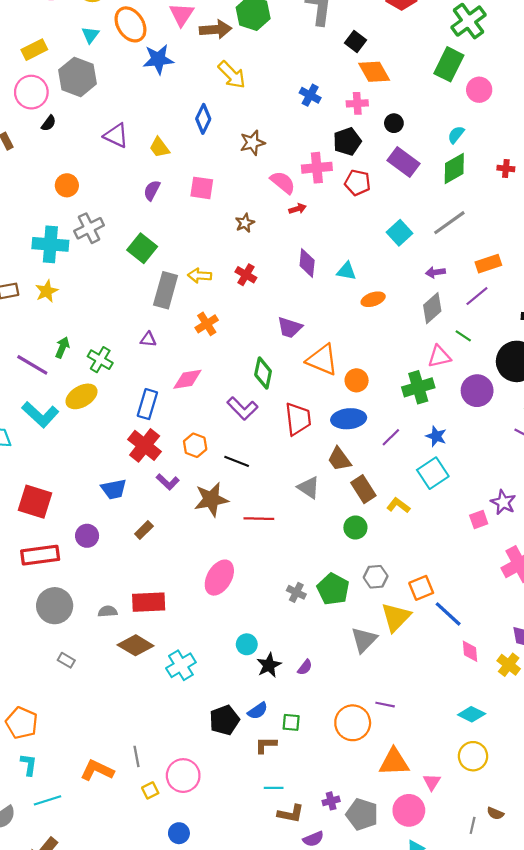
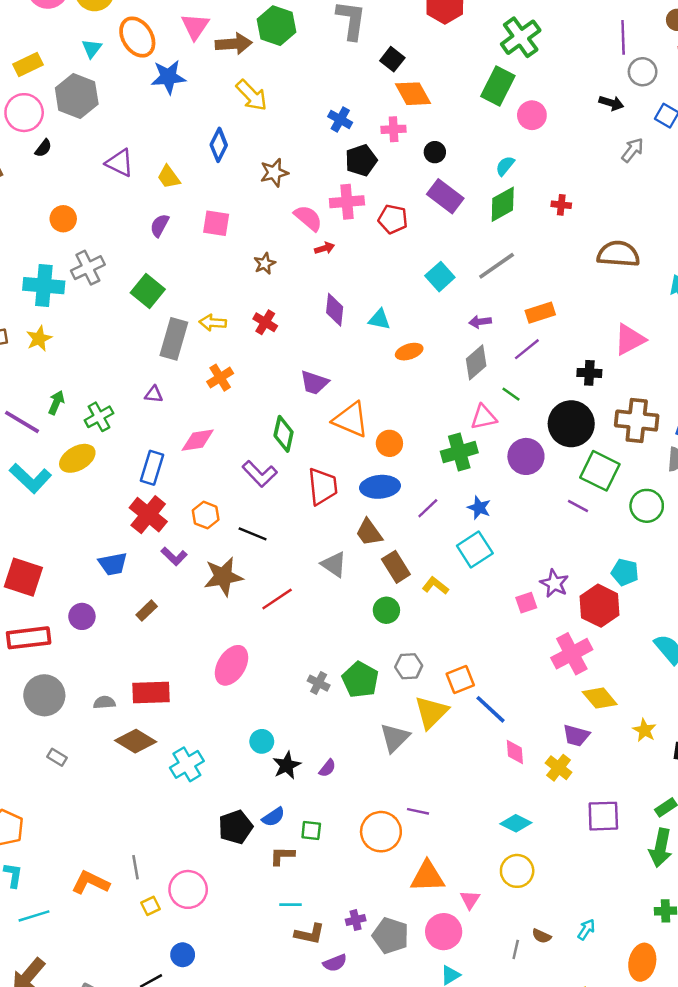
black pentagon: (347, 141) -> (361, 160), moved
green cross: (100, 360) -> (99, 417), turned 30
red line: (259, 519) -> (277, 599), turned -36

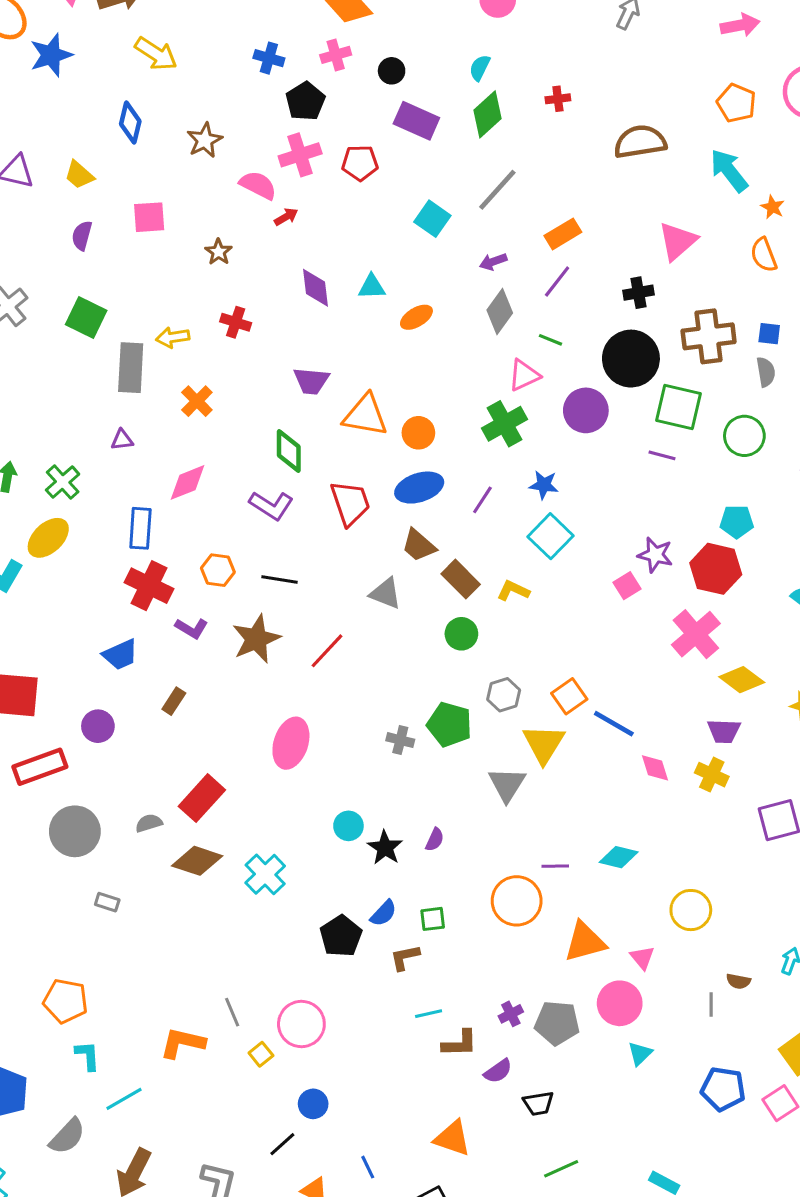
red rectangle: (151, 692) -> (202, 798), turned -33
cyan diamond: (516, 823) -> (619, 857), moved

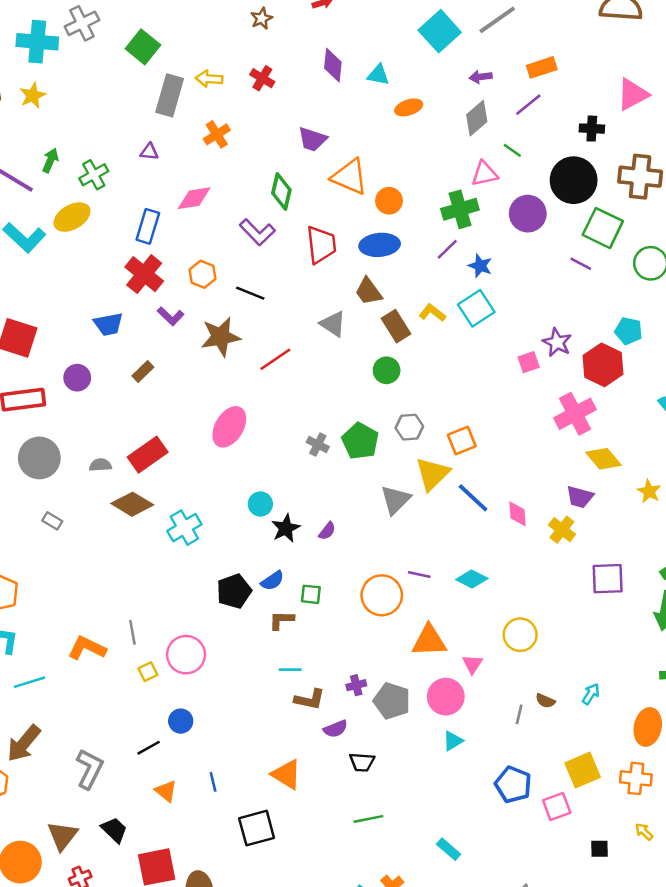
cyan square: (432, 219) -> (440, 31), size x1.4
purple line: (482, 500) -> (447, 249), moved
yellow L-shape: (513, 591) -> (432, 313), moved
blue line: (614, 724) -> (473, 498), moved

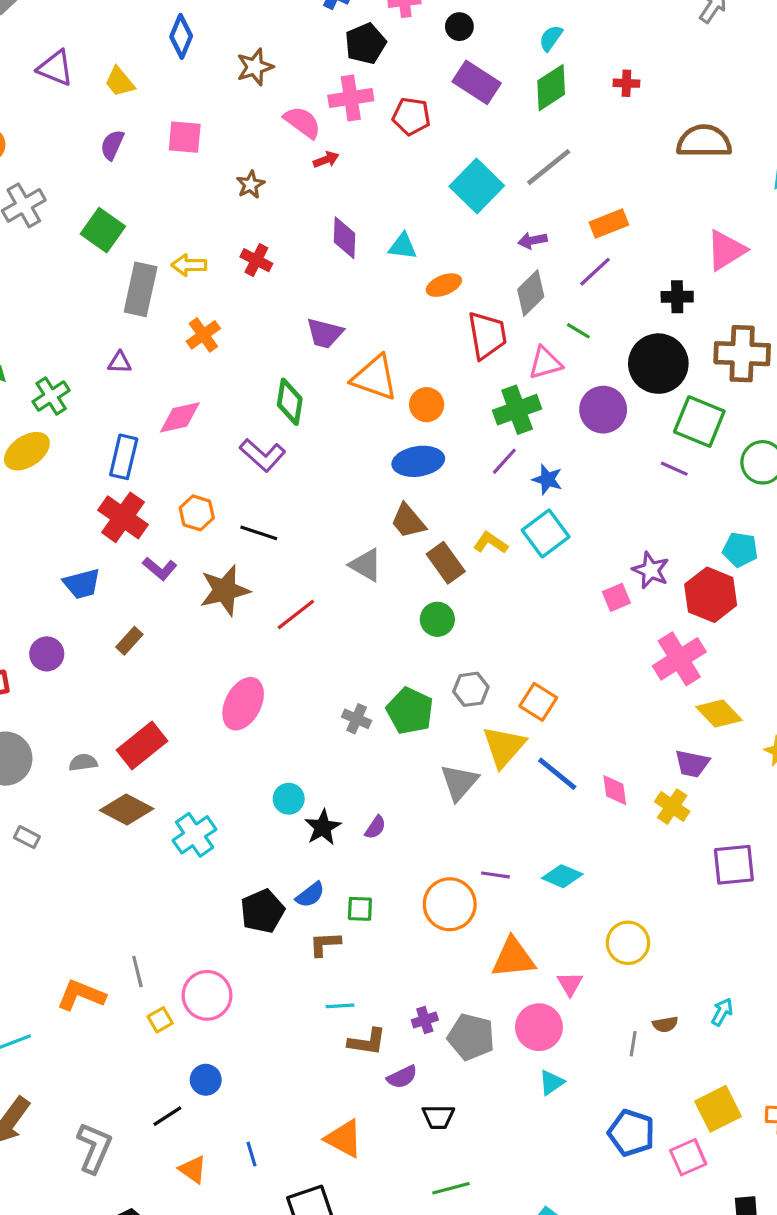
red trapezoid: (321, 245) -> (487, 335), moved
orange square: (462, 440) -> (538, 702), turned -32
brown semicircle: (545, 701) -> (665, 1024), turned -30

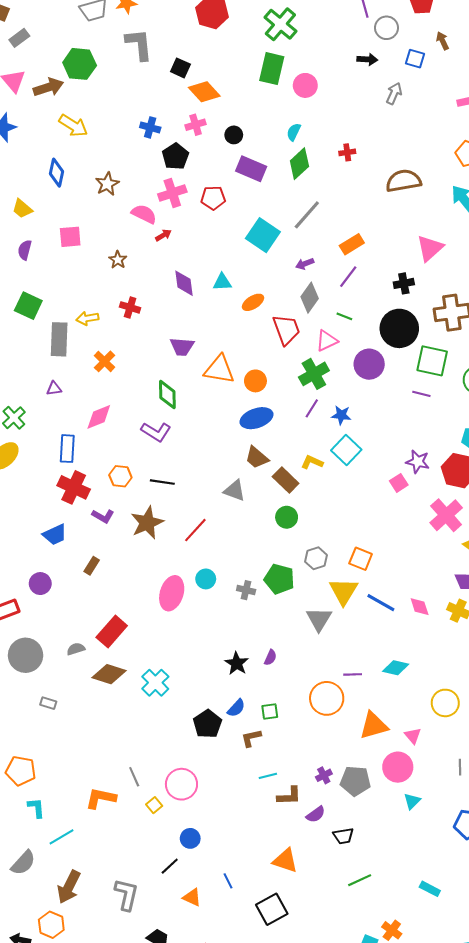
cyan circle: (289, 799) -> (206, 579), moved

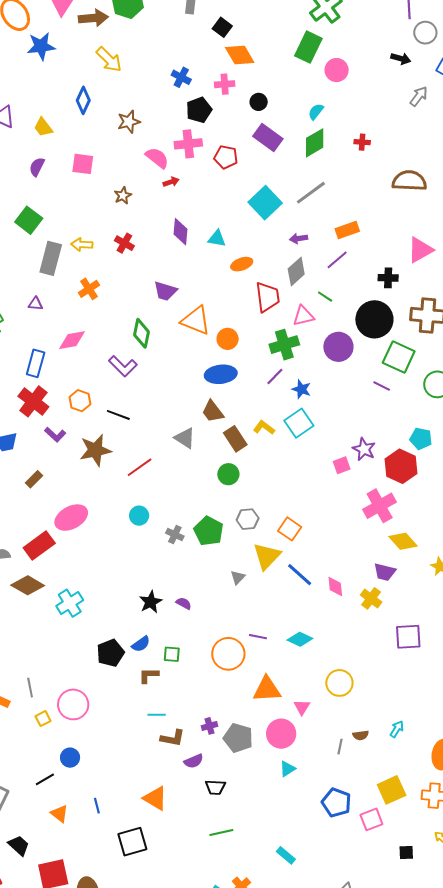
pink ellipse: (172, 593) -> (71, 518), moved, turned 32
gray triangle: (319, 619) -> (238, 577), size x0.6
purple semicircle: (270, 658) -> (184, 603), turned -98

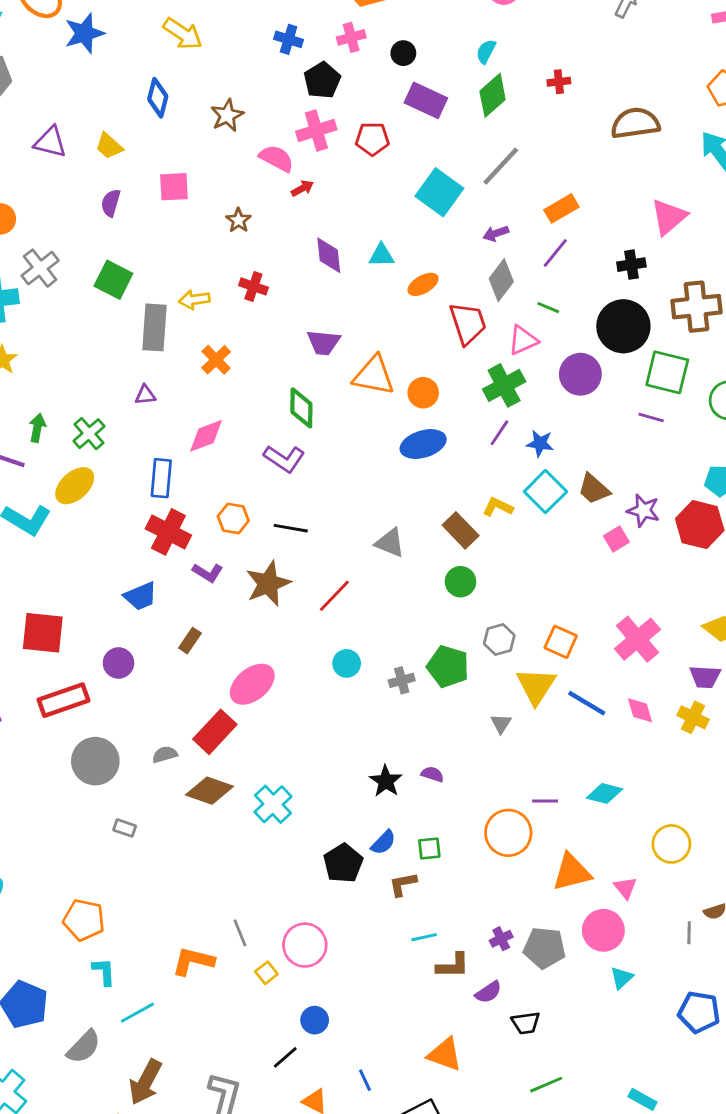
brown trapezoid: (213, 412) -> (594, 489), moved
pink cross: (380, 506) -> (638, 639), moved
gray cross: (175, 535) -> (402, 680), turned -30

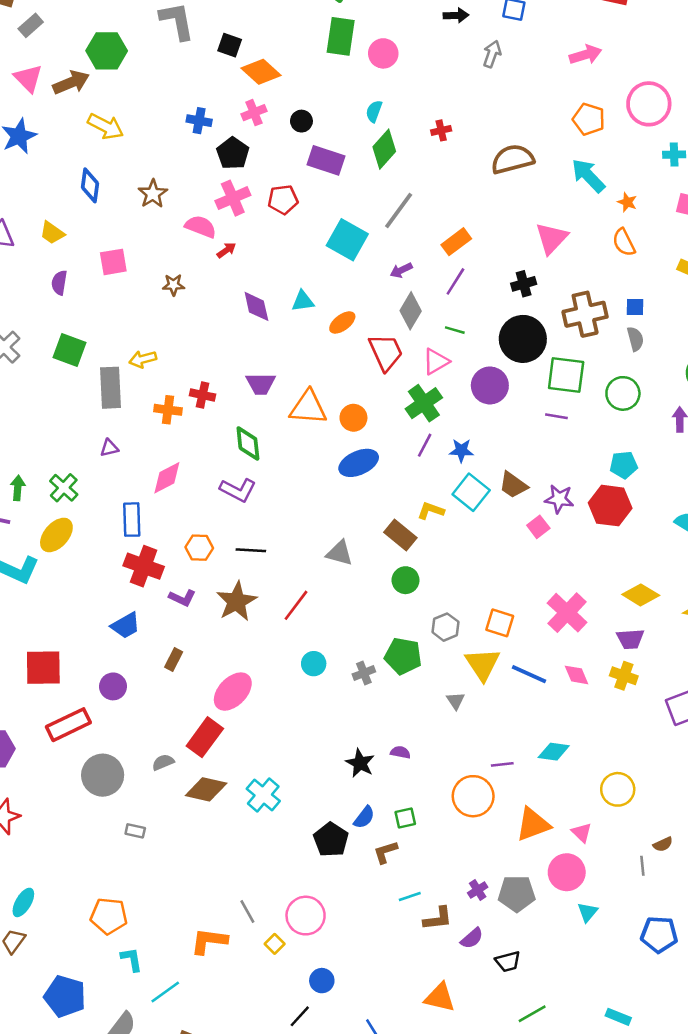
brown star: (238, 220) -> (173, 285), turned -30
red cross: (253, 286) -> (203, 395), moved
orange cross: (216, 360) -> (168, 410), turned -32

